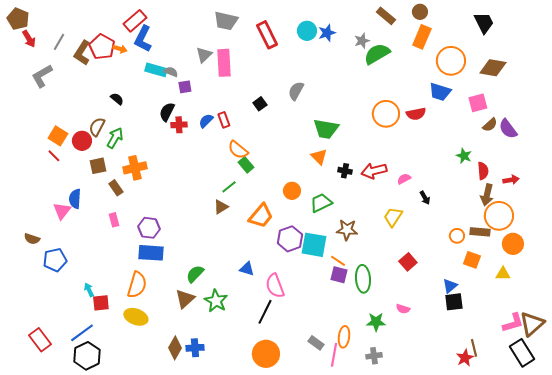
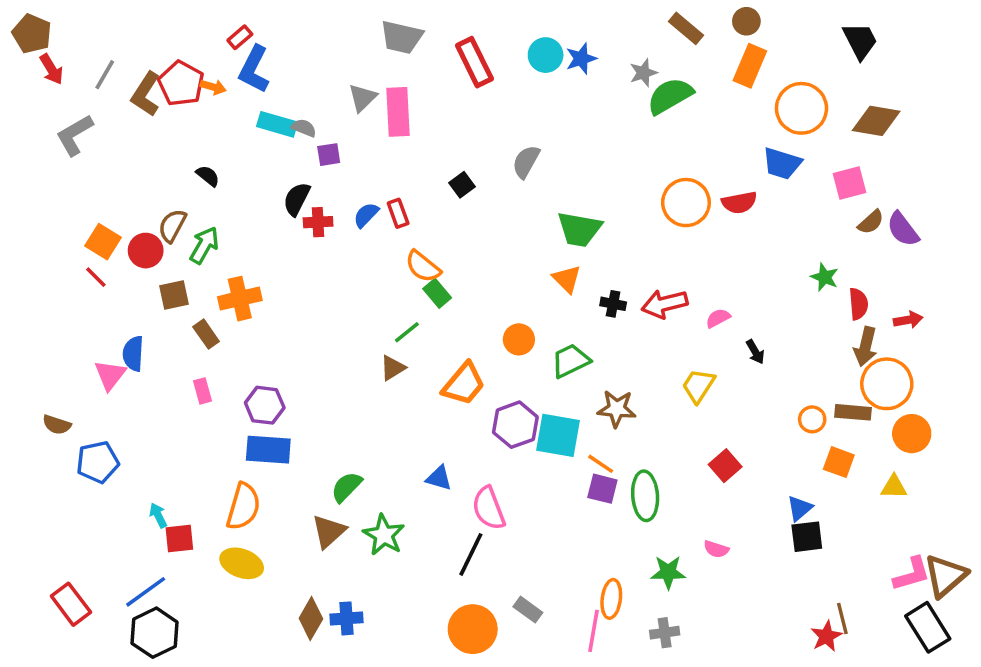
red rectangle: (135, 21) -> (240, 37), size x0.6
gray rectangle: (316, 343) -> (528, 610), moved

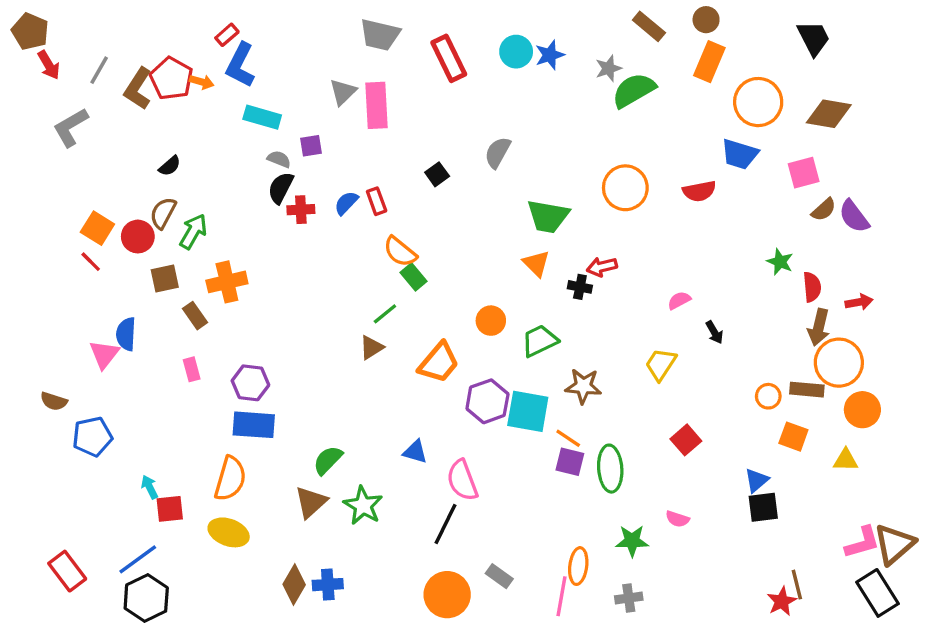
gray semicircle: (304, 128) -> (279, 159), moved
black semicircle: (208, 176) -> (170, 166), moved, turned 100
orange circle: (686, 203) -> (625, 188), moved
red arrow: (665, 304) -> (602, 267), moved, size x0.7

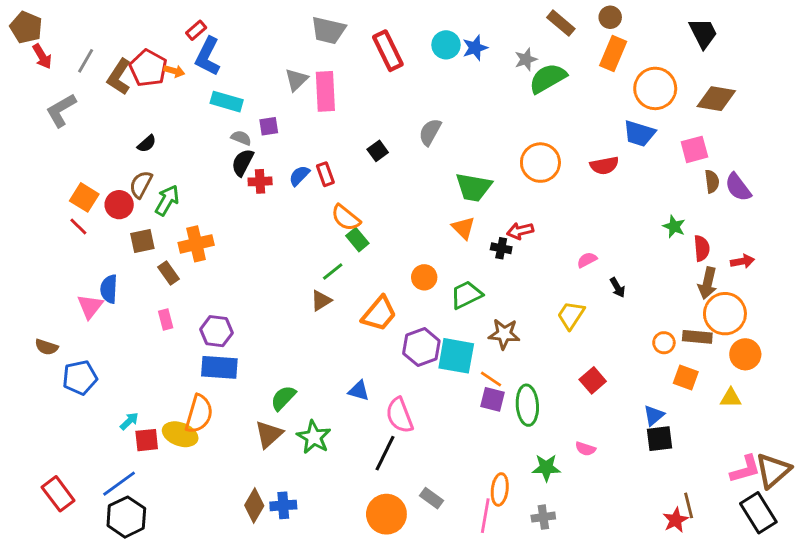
brown semicircle: (824, 210) -> (712, 181), turned -55
cyan arrow: (150, 487) -> (129, 421), turned 72
yellow ellipse: (229, 532) -> (180, 434), moved

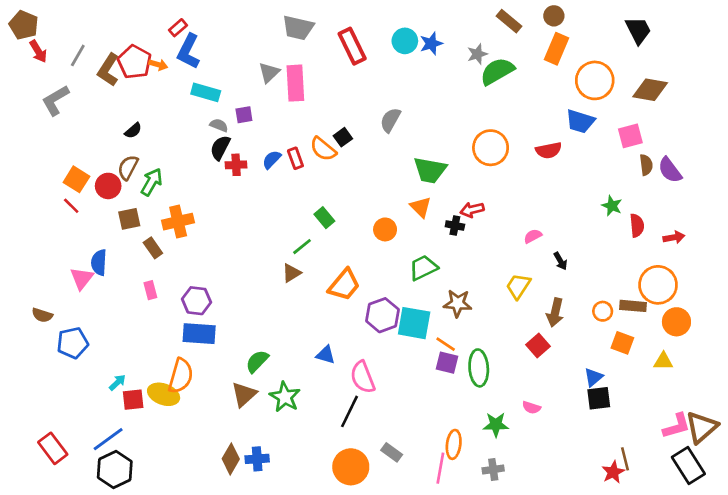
orange semicircle: (346, 218) -> (323, 149), moved
orange circle: (424, 277) -> (385, 229), moved
brown arrow: (708, 283) -> (555, 313), moved

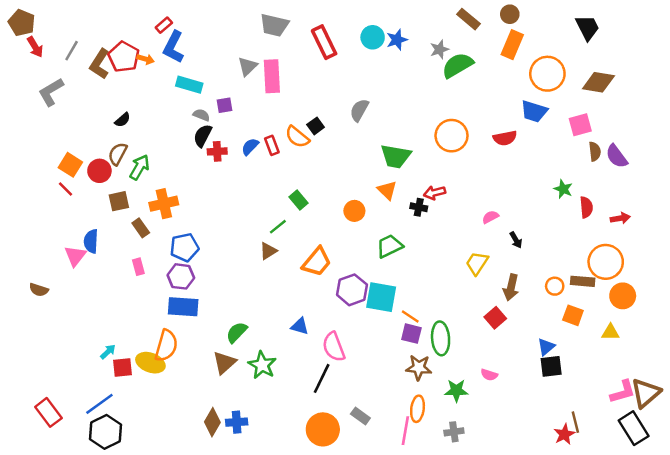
brown star: (458, 303) -> (419, 367), moved
blue pentagon: (73, 343) -> (184, 247), moved

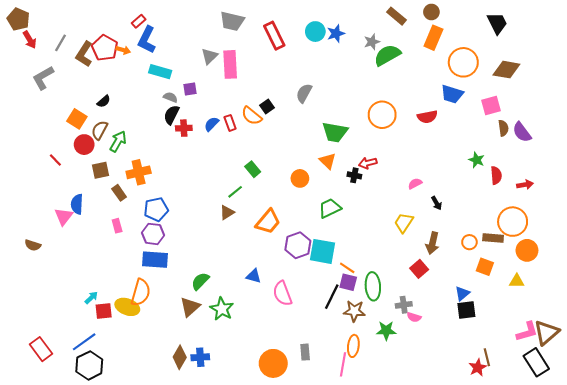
orange square: (70, 165) -> (77, 119), moved
black line: (322, 378) -> (332, 297), moved
gray rectangle: (360, 416) -> (305, 352), turned 49
gray cross: (454, 432) -> (404, 305), moved

